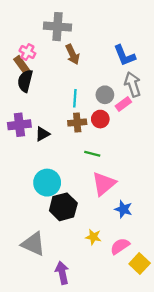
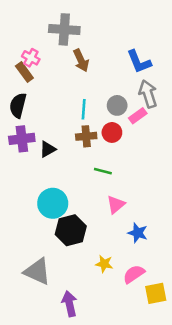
black semicircle: (25, 81) -> (18, 105), moved
pink triangle: (104, 184) -> (116, 205), size x0.7
yellow square: (140, 264) -> (156, 293), turned 36

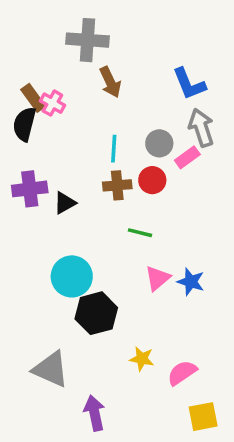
pink cross: (31, 58) -> (52, 103), moved
black semicircle: (18, 105) -> (24, 124), moved
blue star: (138, 233) -> (191, 282), moved
yellow square: (156, 293) -> (203, 417), moved

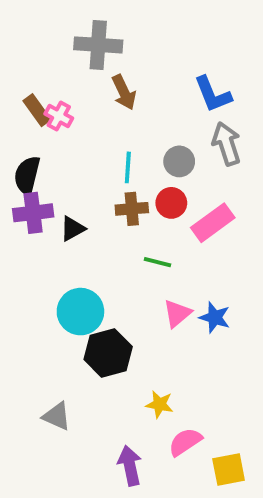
black semicircle: (24, 124) -> (27, 175), moved
pink rectangle: (187, 157) -> (213, 223), moved, size x1.5
gray triangle: (51, 369) -> (57, 416), size x0.7
pink semicircle: (182, 373) -> (185, 442), moved
purple arrow: (94, 413) -> (130, 466), moved

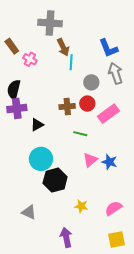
brown rectangle: (37, 110) -> (12, 46), moved
cyan line: (128, 167) -> (71, 62), moved
black triangle: (73, 229) -> (37, 125), moved
pink semicircle: (185, 442) -> (113, 208), moved

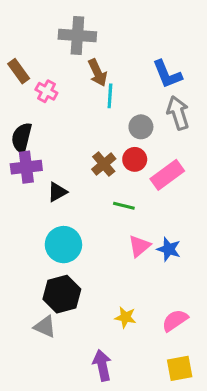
brown cross: (67, 107) -> (104, 164), turned -35
black hexagon: (55, 180) -> (62, 294), moved

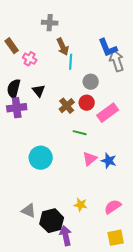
gray cross: (77, 36) -> (50, 23), size x0.7
gray arrow: (178, 113) -> (117, 61), moved
black triangle: (57, 192) -> (39, 91), moved, turned -40
black hexagon: (62, 294) -> (52, 221), moved

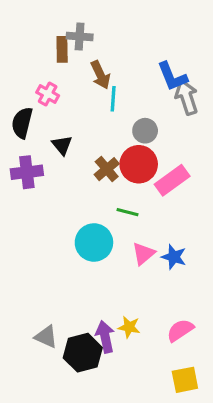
brown rectangle: (12, 46) -> (62, 49), moved, turned 35
black semicircle: (14, 89) -> (22, 123), moved
red circle: (87, 103) -> (139, 164), size x1.5
cyan circle: (41, 158) -> (94, 242), moved
purple arrow: (66, 236) -> (105, 337), moved

